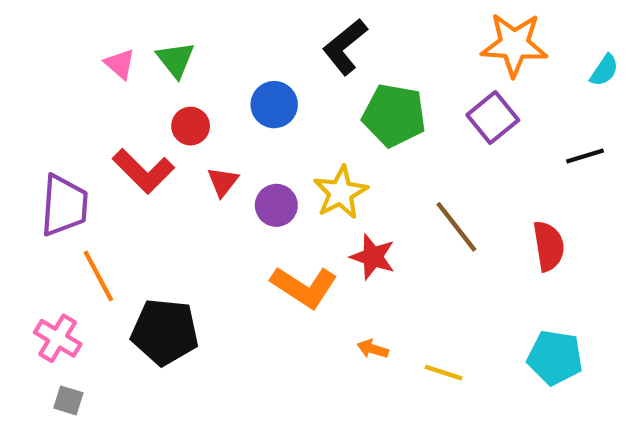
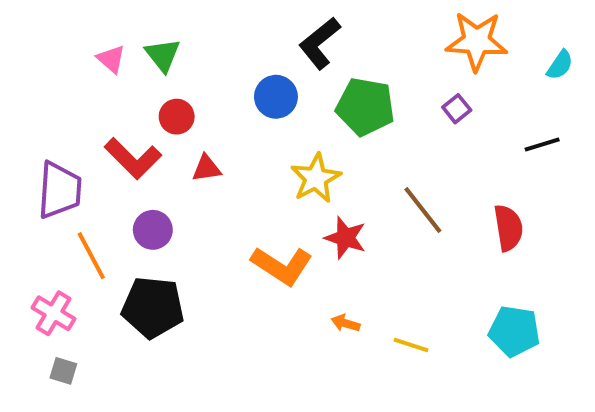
blue circle: (274, 105) -> (276, 97), moved
purple square: (493, 117) -> (457, 109), size x0.6
red triangle: (223, 182) -> (206, 168), turned 44
purple circle: (276, 205) -> (153, 230), moved

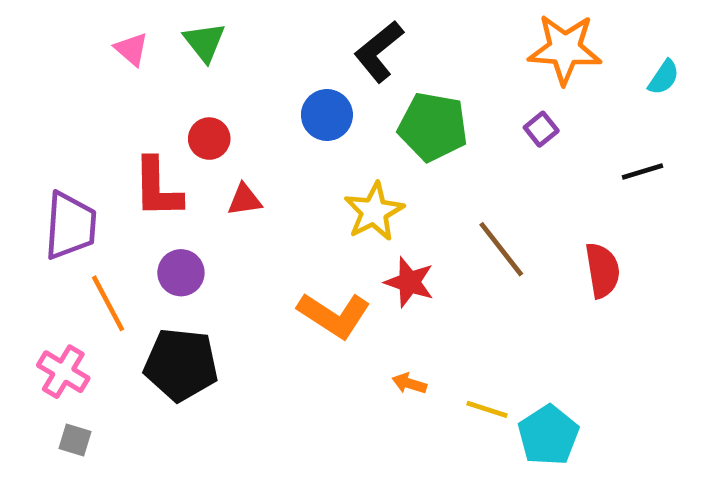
green triangle: (163, 55) -> (205, 42), moved
pink triangle: (111, 59) -> (132, 49), moved
red L-shape: (133, 158) -> (157, 188), turned 44
cyan pentagon: (514, 331) -> (548, 435), moved, turned 30

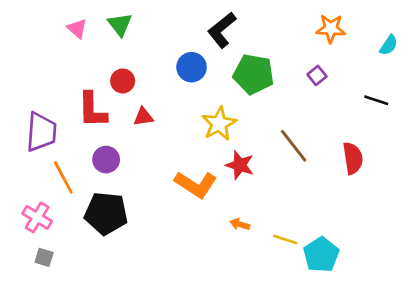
orange star: (565, 49) -> (331, 29), size x0.7
black line: (642, 172) -> (376, 100), turned 35

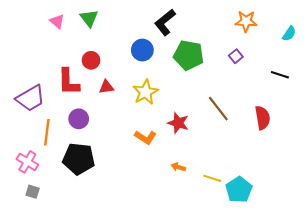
yellow star: (219, 124) -> (145, 92), moved
purple trapezoid: (41, 132) -> (30, 98), turned 56
orange line: (63, 177) -> (47, 132), turned 35
orange L-shape: (196, 184) -> (145, 137), size x0.7

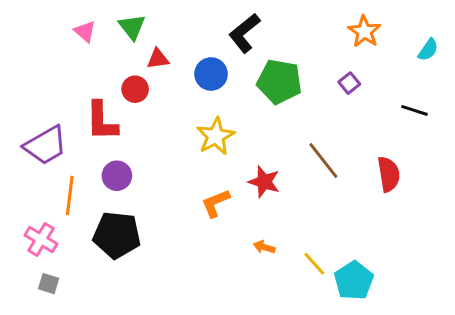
orange star: (246, 21) -> (364, 31), turned 30
red triangle: (106, 87) -> (158, 59), moved
orange L-shape: (145, 137) -> (216, 203), turned 125
yellow line: (212, 178) -> (314, 264), turned 30

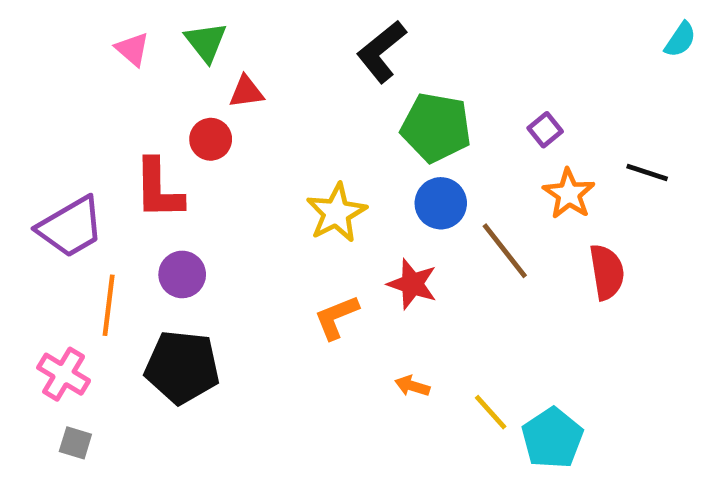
orange star: (364, 31) -> (569, 194), moved
cyan semicircle: (428, 50) -> (680, 40), moved
blue circle: (211, 74) -> (441, 203), moved

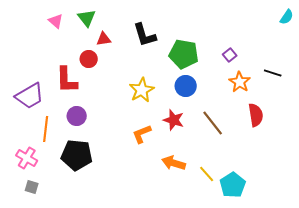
black L-shape: (381, 51) -> (145, 35), moved, turned -68
brown line: (505, 251) -> (213, 123), moved
orange arrow: (412, 386) -> (174, 163), size x1.6

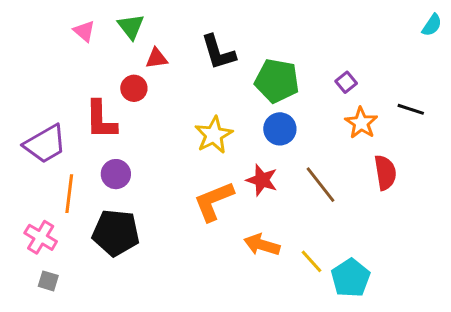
orange L-shape: (142, 134) -> (214, 201), size x1.4

